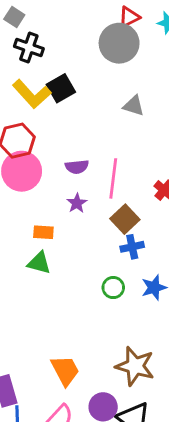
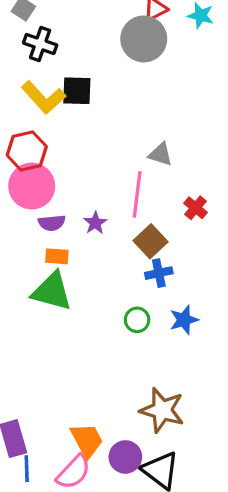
black square: (61, 88) -> (77, 91), turned 32
gray triangle: (134, 106) -> (160, 154), moved
purple semicircle: (77, 167) -> (52, 223), moved
green triangle: (39, 263) -> (52, 291), size x1.5
orange trapezoid: (65, 370) -> (87, 440), moved

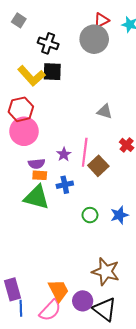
black cross: (40, 44) -> (48, 43), moved
pink line: (137, 194) -> (85, 152), moved
purple semicircle: (52, 223) -> (37, 164), moved
blue cross: (159, 273) -> (65, 185), moved

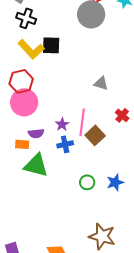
black cross: (48, 43) -> (26, 18), moved
orange rectangle: (40, 175) -> (22, 144), moved
blue cross: (65, 185) -> (65, 144), moved

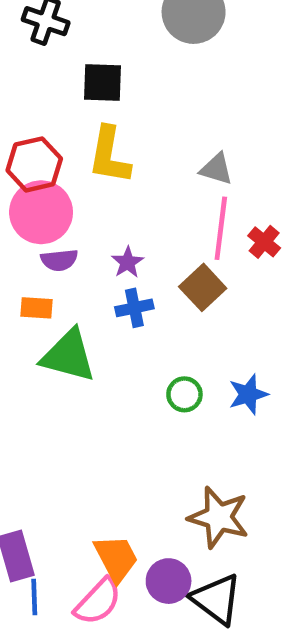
yellow L-shape: (31, 49) -> (109, 155), moved, turned 52
pink line: (82, 122) -> (221, 228), moved
purple semicircle: (36, 133) -> (59, 260), moved

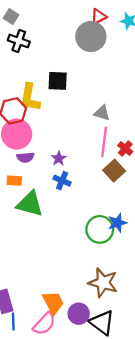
black square: (103, 83) -> (58, 81), moved
yellow L-shape: (109, 155) -> (30, 97), moved
brown square: (203, 287) -> (114, 171), moved
blue cross: (134, 308) -> (62, 181), turned 35
green circle: (184, 394) -> (100, 229), moved, size x1.6

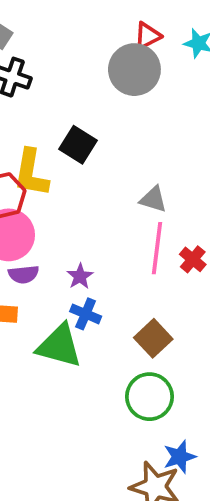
black square: (58, 81) -> (78, 145), turned 30
brown square: (114, 171) -> (153, 338), moved
green triangle: (30, 204) -> (59, 346), moved
blue star: (117, 223) -> (180, 457), moved

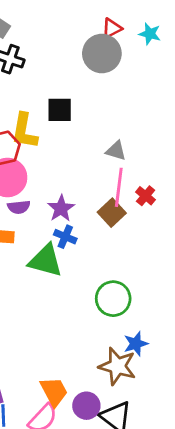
black square: (78, 145) -> (60, 110), turned -32
purple star: (80, 276) -> (61, 208), size x1.4
brown square: (153, 338) -> (112, 213), moved

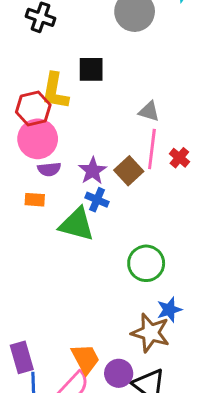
brown square: (112, 213) -> (129, 171), moved

